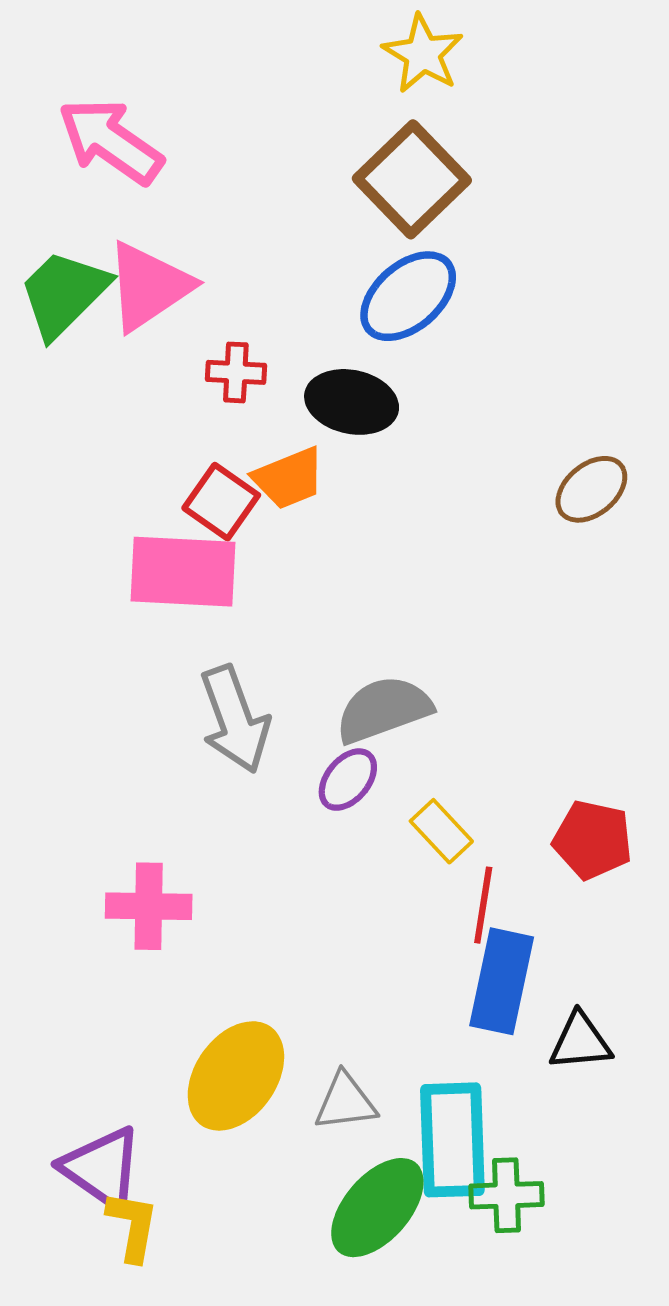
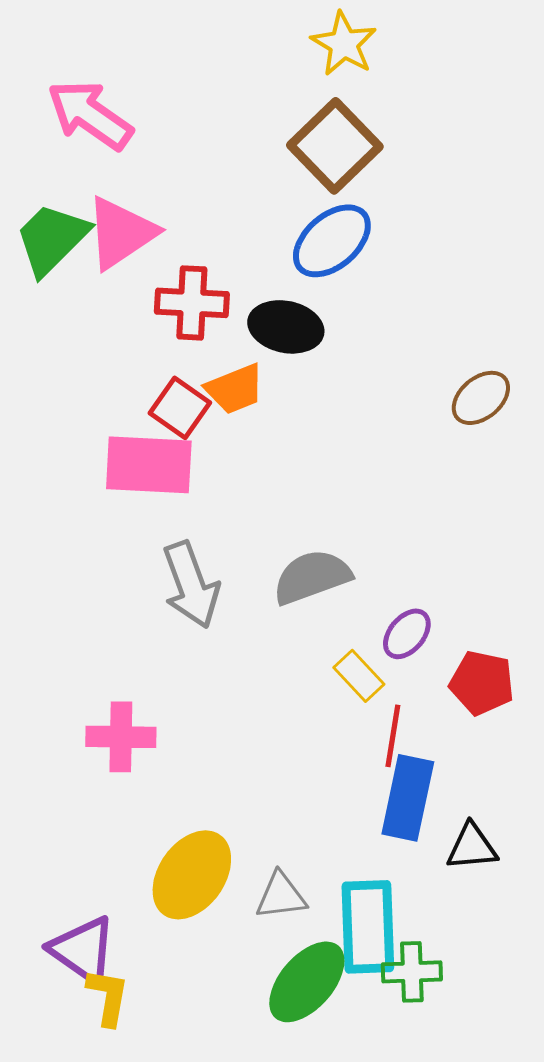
red cross: (236, 372) -> (192, 303), size x1.5
purple ellipse: (348, 780) -> (407, 634), moved

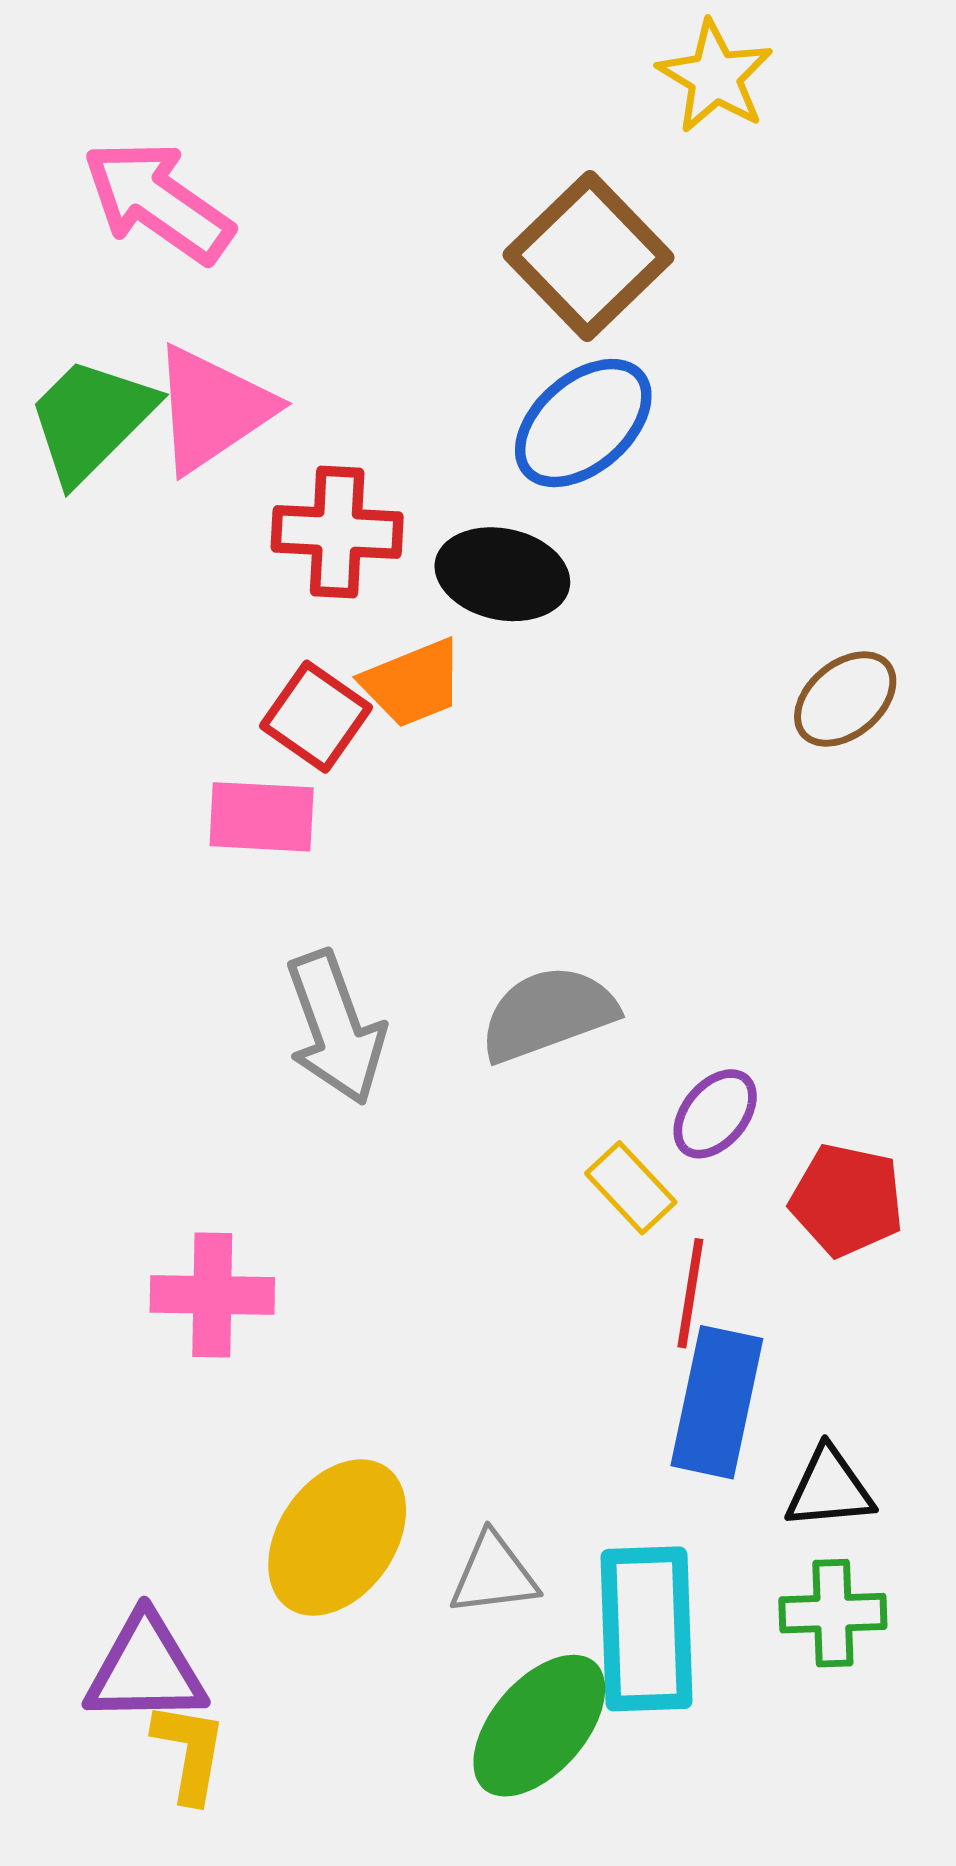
yellow star: (344, 44) -> (715, 77), moved
pink rectangle: (149, 465) -> (262, 817), size x0.7
purple triangle: (83, 950) -> (146, 1669), turned -36
green cross: (412, 972) -> (833, 1613), moved

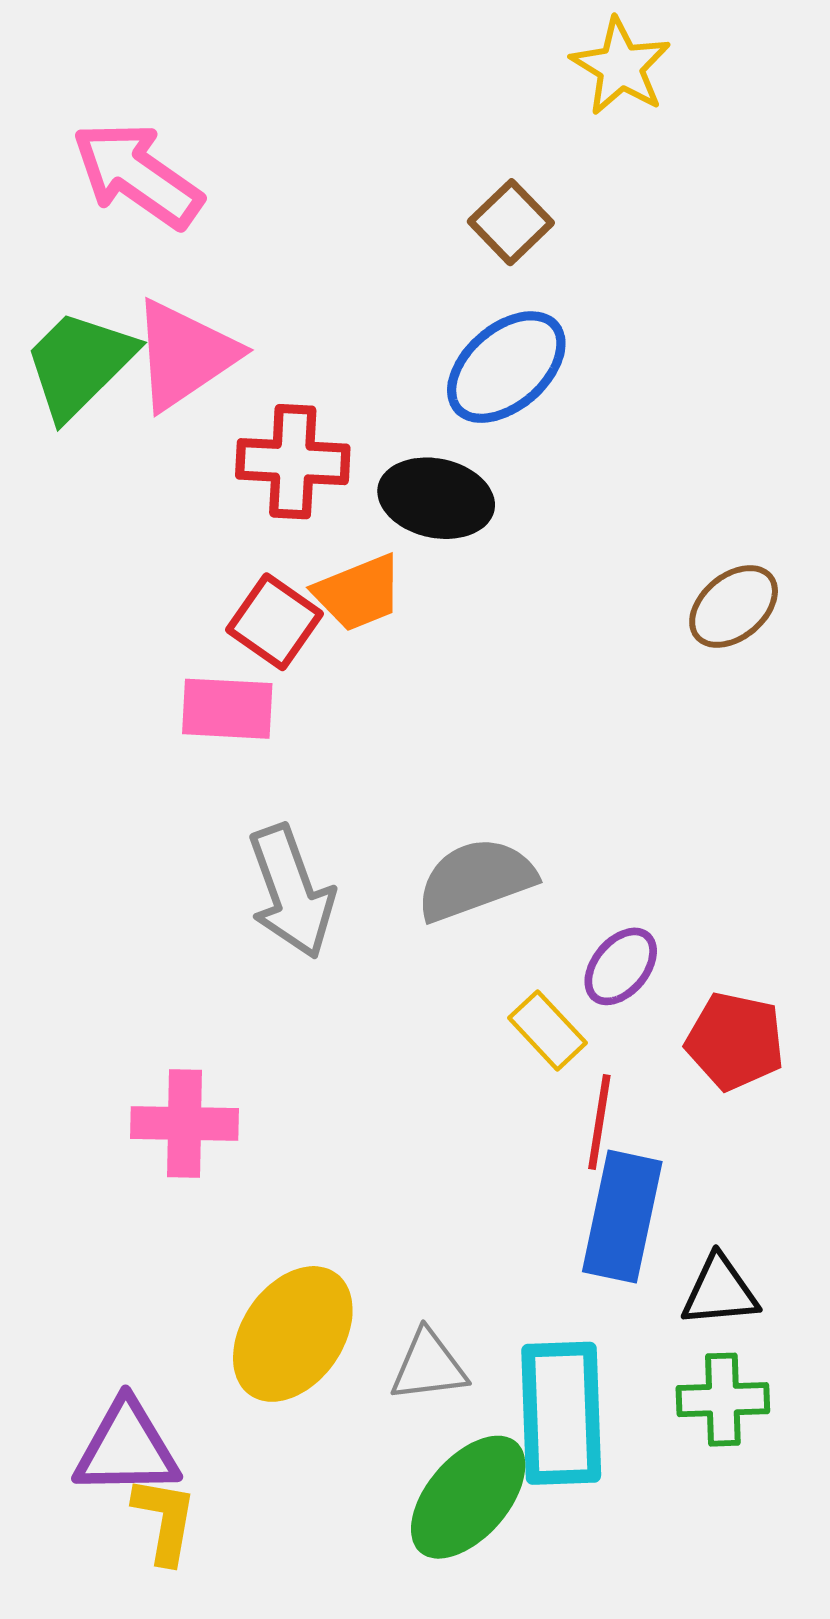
brown square: (589, 256) -> (511, 222), size x0.6

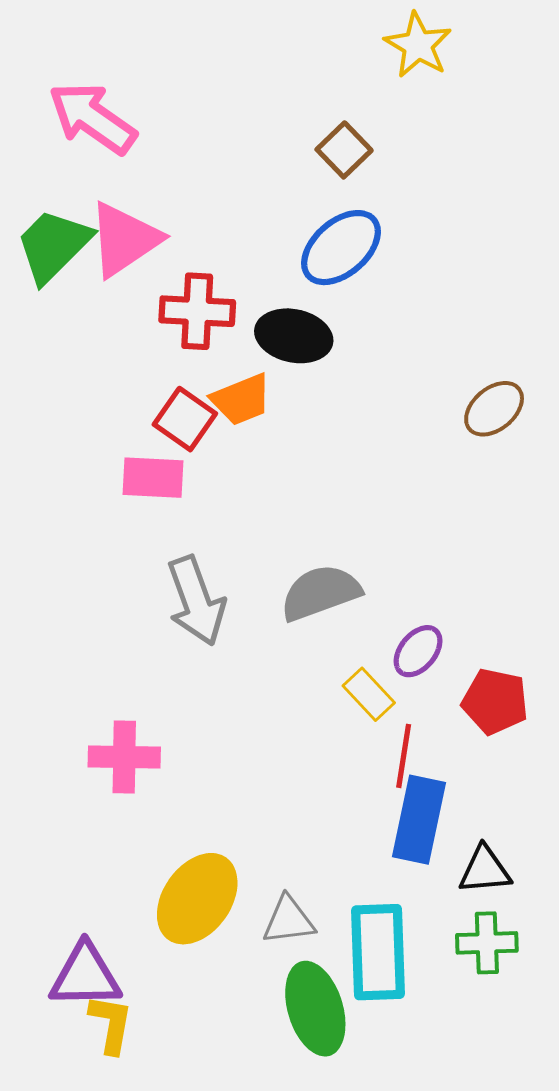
green ellipse: (468, 1497) -> (315, 1009), turned -58

